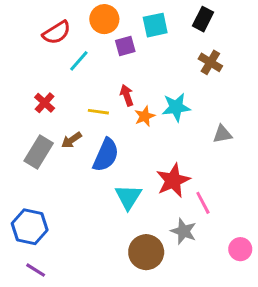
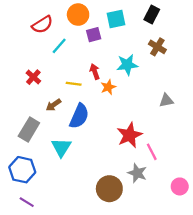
cyan star: (176, 107) -> (127, 65), moved
gray rectangle: (39, 152) -> (29, 130), moved
cyan triangle: (128, 197) -> (61, 147), moved

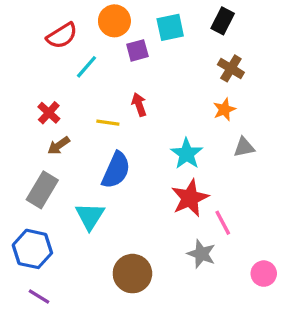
cyan star: (127, 65) -> (187, 154), moved, turned -30
orange star: (108, 87) -> (224, 109), moved
brown arrow: (54, 105) -> (59, 146), moved
brown circle: (109, 189) -> (132, 274), moved

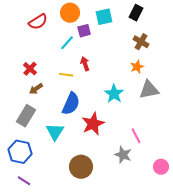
cyan line: (87, 67) -> (67, 43), moved
gray triangle: (244, 147) -> (149, 90), size x1.5
red star: (190, 198) -> (93, 124), moved

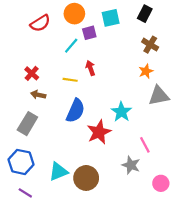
brown arrow: (36, 89) -> (38, 95), turned 48
cyan star: (114, 94) -> (121, 112), moved
cyan triangle: (55, 132) -> (58, 172), moved, turned 36
pink circle: (161, 167) -> (161, 183), moved

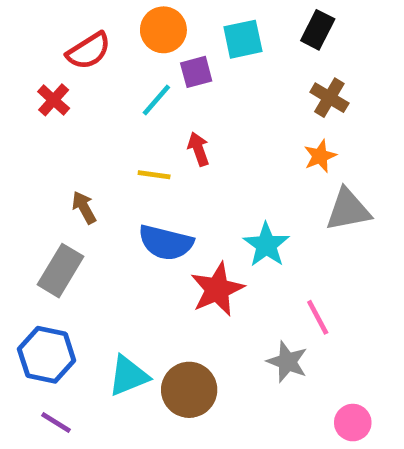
red cross: (32, 73) -> (54, 100), moved
brown arrow: (38, 95) -> (84, 207), turned 48
blue semicircle: (75, 111) -> (166, 243), turned 80
pink circle: (161, 183) -> (353, 423), moved

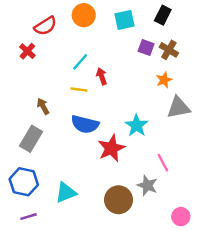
purple square: (196, 72) -> (146, 48), moved, turned 35
cyan line: (156, 100) -> (80, 62), moved
brown circle: (189, 390) -> (118, 200), moved
purple line: (56, 423) -> (29, 217), turned -49

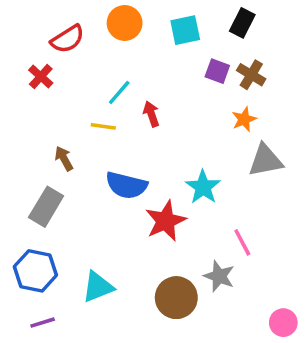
yellow line: (79, 89) -> (103, 126), moved
pink circle: (181, 217) -> (283, 323), moved

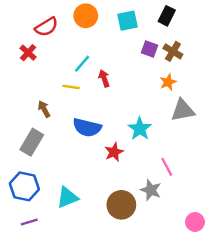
red star: (166, 221) -> (114, 152), size x0.7

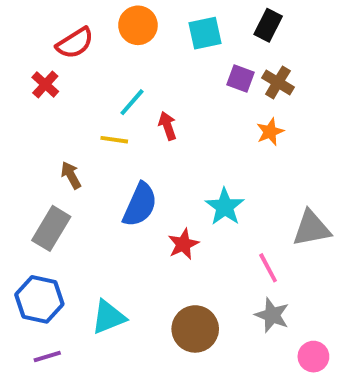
gray triangle: (183, 110) -> (311, 228), moved
blue semicircle: (87, 127) -> (140, 205), turned -80
gray star: (151, 190) -> (272, 315), moved

